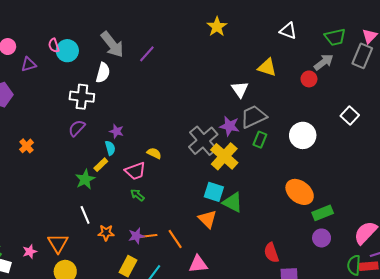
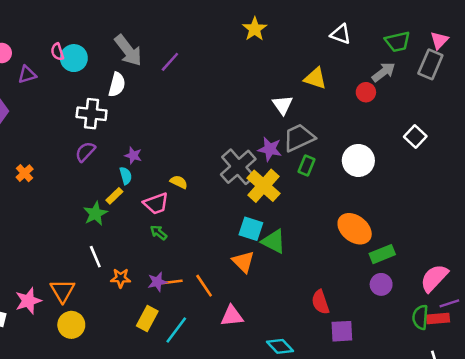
pink star: (30, 252) -> (28, 301), size x1.5

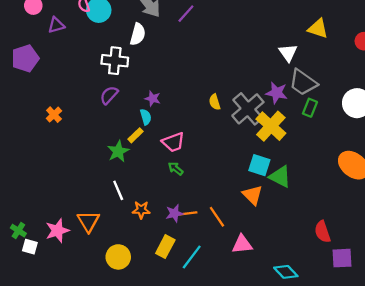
gray trapezoid: (299, 138) -> (303, 82), turned -120
yellow semicircle: (179, 182) -> (215, 102), moved, turned -133
yellow circle: (71, 325) -> (118, 257), moved

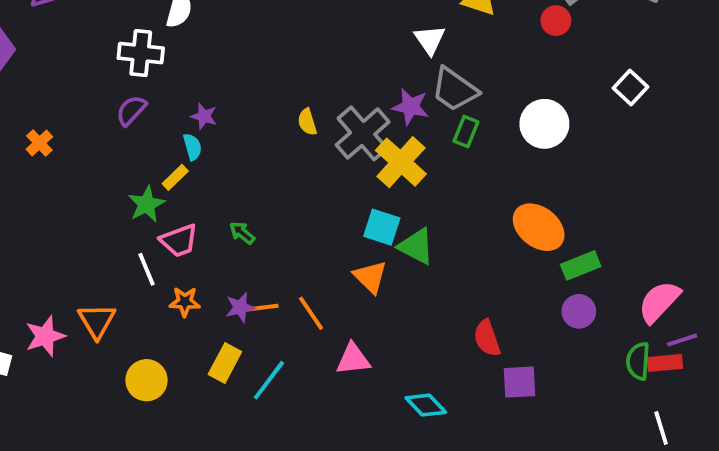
pink trapezoid: (173, 142) -> (179, 241), moved

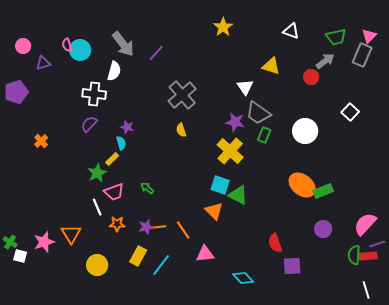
gray cross: (363, 133) -> (182, 95), moved
green rectangle: (581, 265) -> (323, 191), moved

